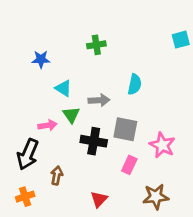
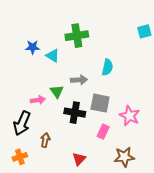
green cross: (96, 45) -> (77, 36), size x1.5
cyan triangle: (63, 88) -> (53, 56), moved

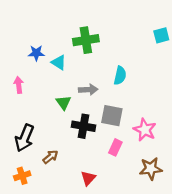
pink arrow: (38, 100) -> (19, 85), moved, turned -88
brown arrow: (45, 140) -> (50, 157), turned 40
brown star: (124, 157) -> (151, 169), moved

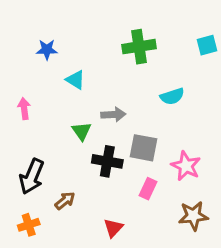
green cross: (86, 40) -> (139, 47), moved
blue star: (36, 53) -> (47, 50), moved
cyan semicircle: (120, 75) -> (172, 96), moved, turned 60

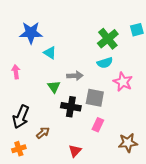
green cross: (139, 47) -> (108, 39), moved, turned -30
blue star: (47, 50) -> (31, 33), size x1.6
cyan semicircle: (172, 96) -> (105, 63), moved
pink star: (186, 166) -> (123, 82), moved

